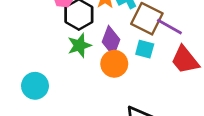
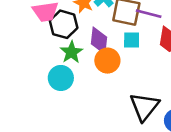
cyan circle: (35, 86) -> (61, 78), moved

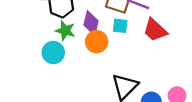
green star: (71, 52) -> (65, 31), turned -30

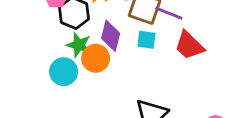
orange circle: (97, 42) -> (96, 58), moved

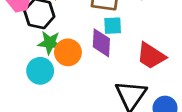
purple diamond: (111, 36) -> (101, 43), moved
red trapezoid: (189, 45) -> (151, 56), moved

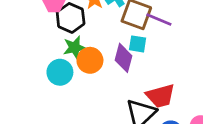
green star: (50, 43) -> (75, 48), turned -30
red trapezoid: (151, 56) -> (160, 96), moved, turned -60

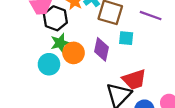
purple line: (159, 20) -> (151, 16), moved
cyan square: (138, 44) -> (126, 38), moved

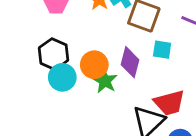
black hexagon: (55, 18) -> (53, 54), moved
green star: (60, 43) -> (105, 81), moved, turned -30

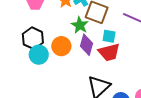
green star: (105, 81) -> (80, 25), moved
red trapezoid: (169, 103) -> (109, 52), moved

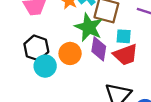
green star: (80, 25) -> (89, 27), size x1.4

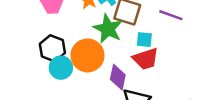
purple diamond: (99, 49) -> (118, 77), moved
orange circle: (70, 53) -> (87, 55), size x1.4

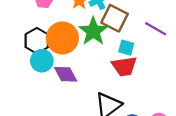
orange circle: (87, 55) -> (62, 38), moved
purple diamond: (118, 77) -> (66, 74), moved, turned -50

